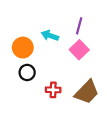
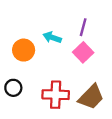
black circle: (27, 72) -> (13, 88), moved
red cross: (53, 90) -> (56, 95), size x1.6

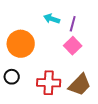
cyan arrow: (52, 37) -> (52, 19), moved
orange circle: (24, 50) -> (21, 44), size x1.4

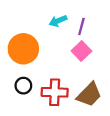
cyan arrow: (52, 19) -> (58, 21), turned -42
black circle: (12, 77) -> (23, 86), moved

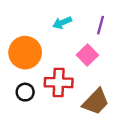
purple line: (81, 26) -> (100, 25), moved
red cross: (55, 92) -> (59, 83), moved

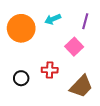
orange circle: (25, 53) -> (21, 28), moved
red cross: (59, 83) -> (50, 70), size x0.7

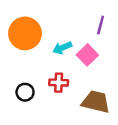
cyan arrow: (53, 19) -> (62, 48), moved
brown trapezoid: (81, 86) -> (96, 102), turned -120

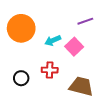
purple line: (101, 25) -> (85, 21), turned 56

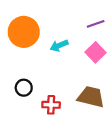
pink square: (74, 47) -> (96, 52), moved
red cross: (50, 70) -> (51, 105), moved

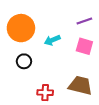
pink square: (96, 52) -> (84, 46), turned -30
black circle: (24, 88) -> (24, 61), moved

